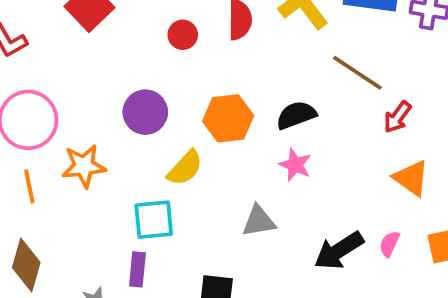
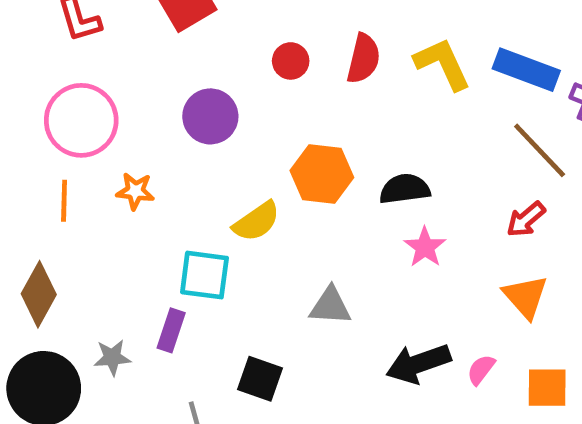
brown line: (357, 73) -> (540, 150), moved
purple circle: (145, 112) -> (210, 116), moved
pink star: (295, 165) -> (425, 247), moved
orange star: (84, 166) -> (135, 191), size x0.7

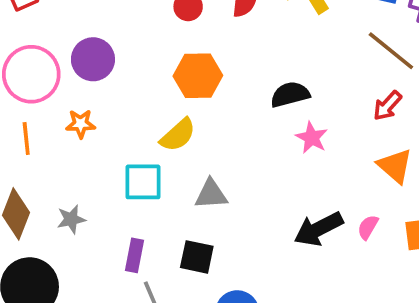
purple circle: (210, 116) -> (93, 59), moved
orange hexagon: (322, 174) -> (198, 76), moved
gray triangle: (330, 306) -> (211, 194), moved
purple rectangle: (171, 330) -> (135, 255), moved
gray star: (112, 357) -> (71, 219), moved

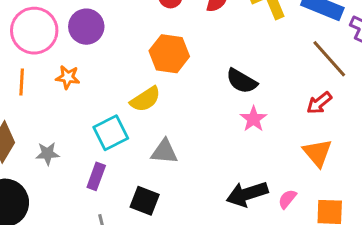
black semicircle: (290, 94) -> (242, 81), turned -144
cyan square: (143, 182) -> (111, 133), turned -36
purple rectangle: (135, 255) -> (96, 176), moved

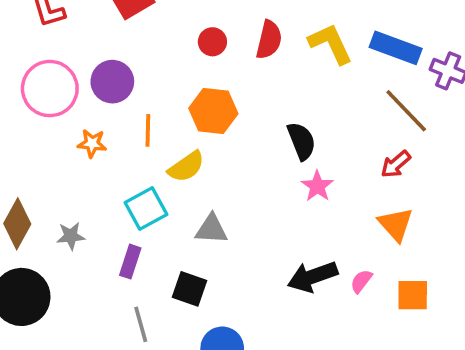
black semicircle: (242, 81) -> (301, 141), turned -140
orange line: (22, 82) -> (148, 130), moved

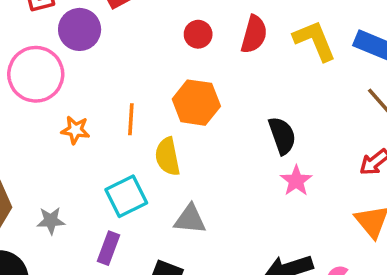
purple circle: (112, 82) -> (80, 29), moved
yellow semicircle: (186, 167) -> (168, 157), turned 111

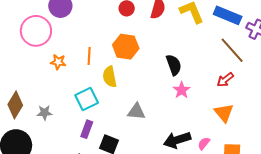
gray triangle: (190, 219) -> (136, 111), moved
purple rectangle: (109, 248) -> (87, 129), moved

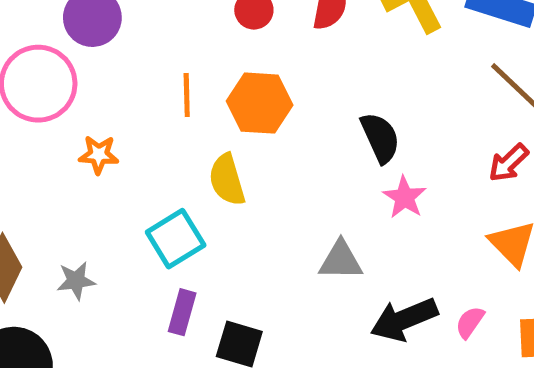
orange line: (89, 56) -> (187, 95), moved
gray triangle: (136, 111) -> (341, 260), moved

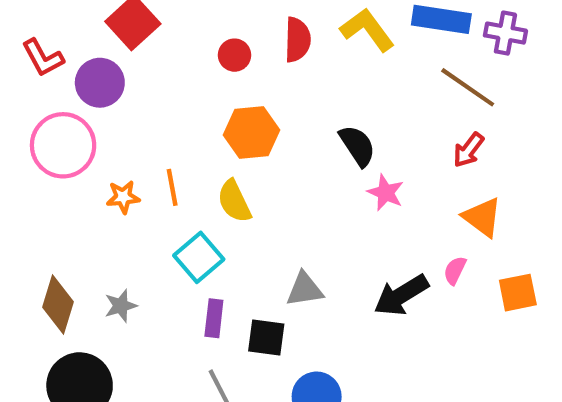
orange line: (187, 95) -> (172, 187), moved
gray triangle: (341, 260) -> (305, 289), moved
pink semicircle: (470, 322) -> (455, 270), moved

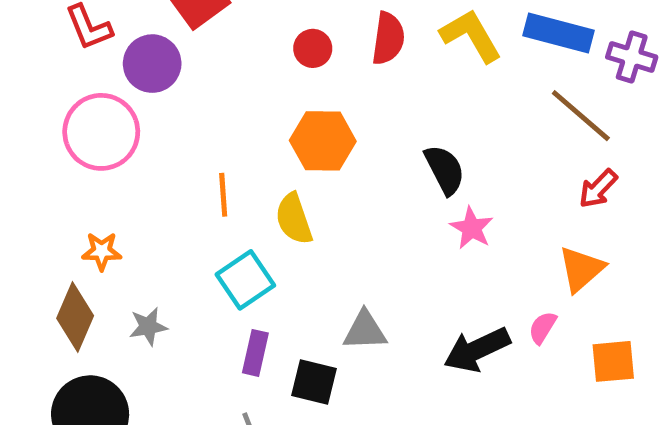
red arrow: (468, 150) -> (598, 189), moved
orange star: (123, 197) -> (102, 251), moved
orange triangle: (482, 217) -> (581, 269), turned 36

